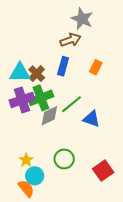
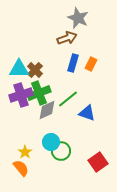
blue rectangle: (63, 66) -> (73, 63), moved
cyan circle: (35, 176) -> (51, 142), moved
orange semicircle: (26, 188) -> (21, 168), moved

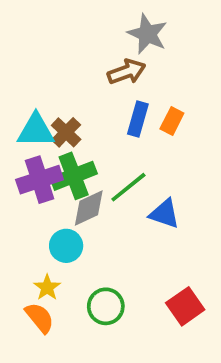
cyan circle: (51, 142) -> (66, 246), moved
green circle: (61, 151) -> (106, 306), moved

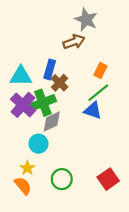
blue rectangle: (138, 119) -> (50, 69), moved
brown cross: (66, 132) -> (60, 83), moved
purple cross: (40, 180) -> (23, 105), turned -30
green line: (128, 187) -> (98, 93), moved
blue triangle: (164, 214) -> (93, 110), moved

